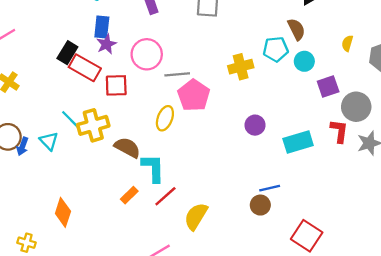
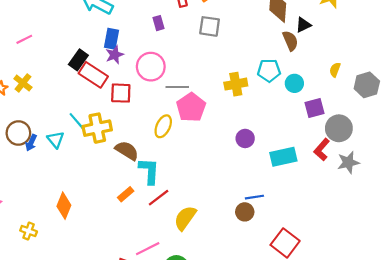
brown semicircle: (296, 29) -> (290, 41), moved
red L-shape: (339, 131) -> (322, 149), turned -150

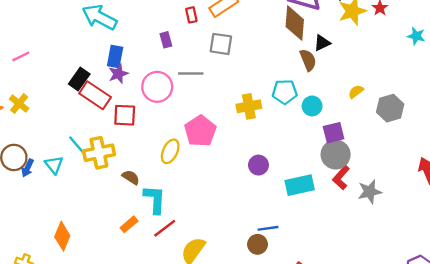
yellow semicircle: (335, 70) -> (356, 92), turned 32
gray line: (177, 87) -> (191, 73), moved
gray circle: (339, 128) -> (336, 155), moved
brown semicircle: (127, 151) -> (131, 177), size x0.7

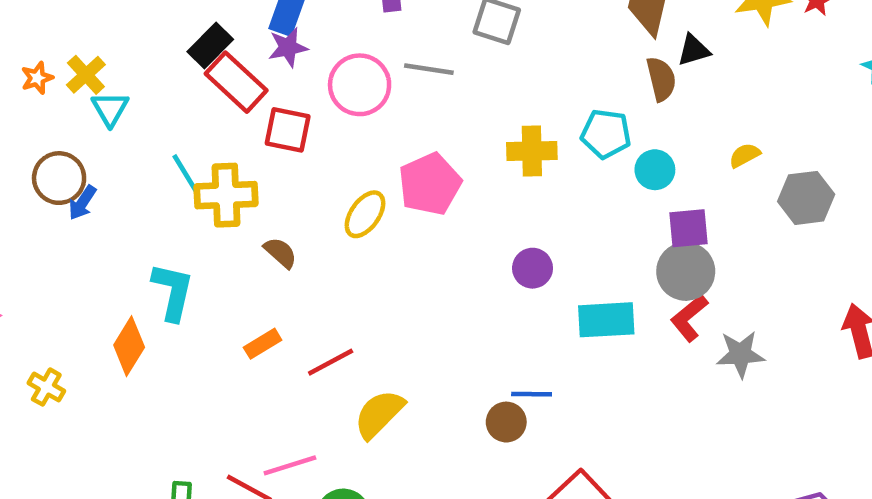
cyan triangle: (54, 165) -> (110, 109), moved
cyan L-shape: (155, 199) -> (173, 292), moved

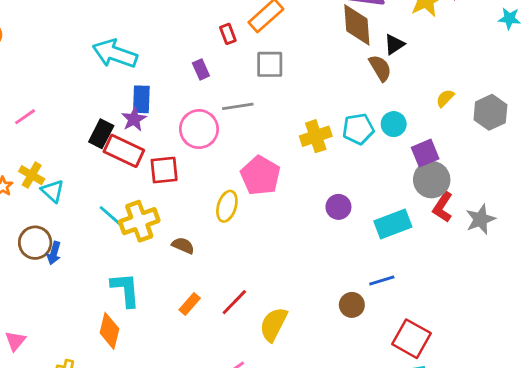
purple star: (288, 47) -> (134, 119), moved
cyan pentagon: (606, 134) -> (358, 129), moved
blue line: (532, 394) -> (382, 281), moved

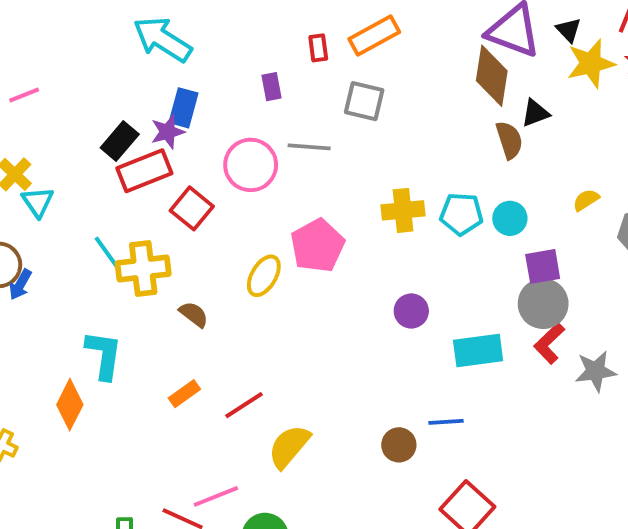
red rectangle: (124, 151) -> (144, 171), turned -60
red square: (164, 170) -> (192, 208), turned 32

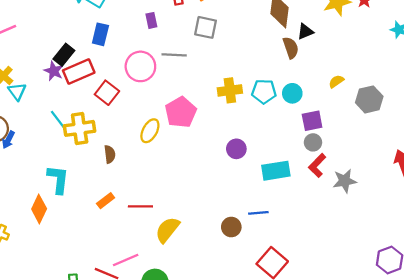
purple star: (168, 132) -> (54, 71), moved, turned -30
gray circle: (543, 304) -> (313, 142), size x0.6
brown semicircle: (194, 314) -> (110, 154), turned 48
red line: (244, 405) -> (140, 206), turned 35

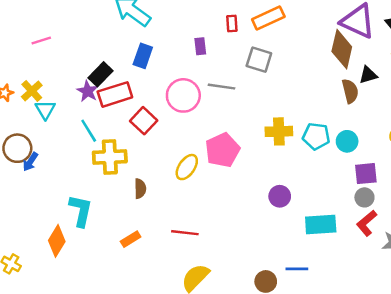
cyan line: (58, 120) -> (89, 131), moved
red line: (140, 206) -> (185, 233), moved

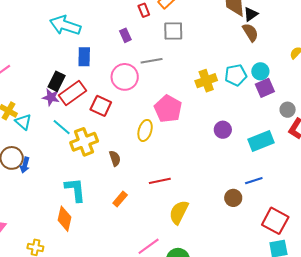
black triangle: (368, 75) -> (251, 14), moved
purple square: (366, 174) -> (265, 88), moved

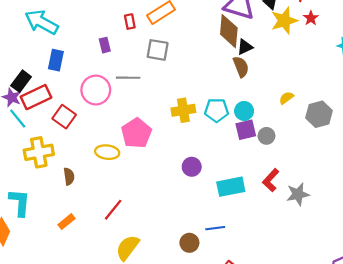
gray circle: (288, 110) -> (266, 136), moved
cyan line: (62, 127) -> (18, 119), moved
yellow ellipse: (145, 130) -> (107, 152), turned 70
red line: (160, 181) -> (113, 210), turned -50

